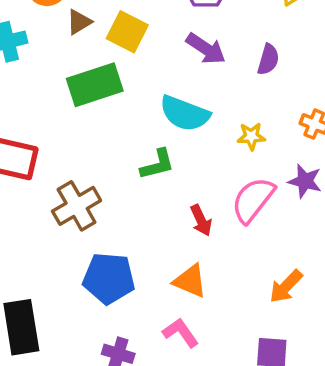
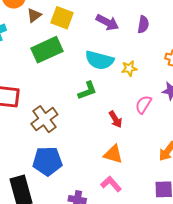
yellow star: (251, 136) -> (129, 68), moved
pink semicircle: (253, 200) -> (143, 105), size x0.7
blue pentagon: (109, 278) -> (47, 161), moved

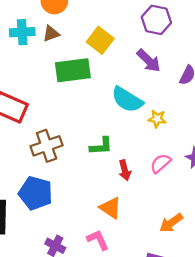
brown triangle: (34, 15) -> (51, 34), moved
green L-shape: (87, 91) -> (101, 146), moved

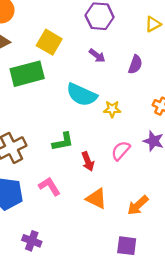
purple arrow: (149, 61) -> (97, 56), size x0.7
orange triangle: (110, 208) -> (96, 199), moved
pink L-shape: (98, 240) -> (50, 186), moved

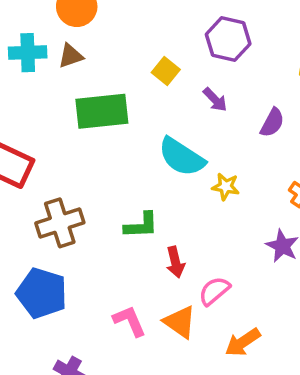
yellow square: (49, 42) -> (166, 71), moved, size x0.7
pink semicircle: (121, 151) -> (214, 291), moved
pink L-shape: (50, 186) -> (130, 321), moved

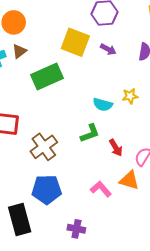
yellow square: (166, 71) -> (75, 42), size x1.8
cyan semicircle: (182, 157) -> (103, 105), moved, size x0.7

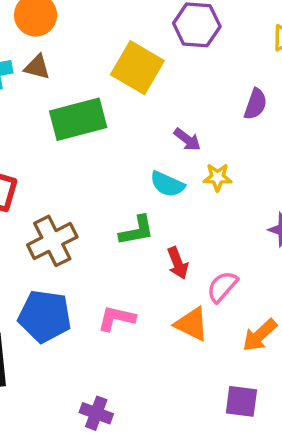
purple arrow: (108, 49) -> (187, 139), moved
brown triangle: (19, 51) -> (37, 67), turned 42
pink L-shape: (101, 189) -> (116, 318), moved, turned -45
purple cross: (76, 229) -> (96, 413), moved

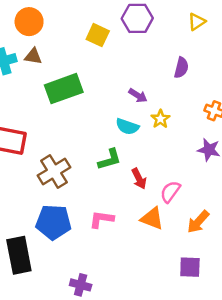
yellow square: (137, 68) -> (98, 35), moved, size x0.7
yellow star: (218, 177) -> (160, 119), turned -30
purple cross: (96, 413) -> (81, 285), moved

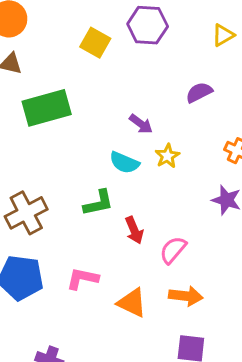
purple semicircle: (181, 68) -> (199, 92), turned -135
orange triangle: (152, 218) -> (132, 303), moved
orange arrow: (198, 222) -> (186, 296), moved, turned -130

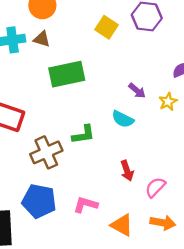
yellow star: (167, 156) -> (168, 102), moved
green L-shape: (99, 203) -> (83, 135), moved

